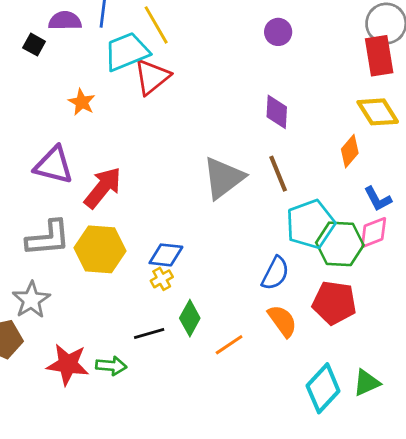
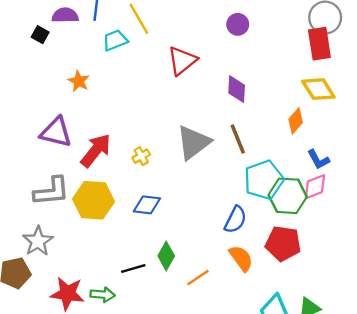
cyan trapezoid: (127, 52) -> (115, 40), size x0.7
red triangle: (152, 77) -> (182, 61), moved
yellow cross: (162, 279) -> (141, 156), moved

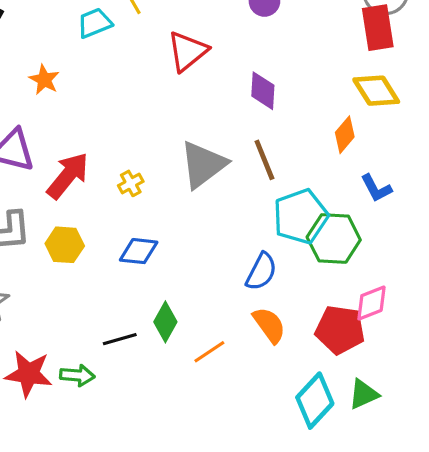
pink diamond: (315, 187) -> (371, 303), moved
yellow hexagon: (94, 200) -> (65, 245), size x0.7
red pentagon: (283, 243) -> (340, 330), moved

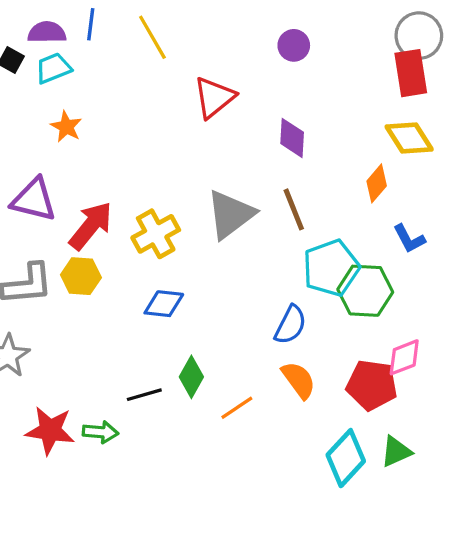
cyan trapezoid: (95, 23) -> (53, 68), moved
yellow cross: (131, 183) -> (156, 234), size x1.8
yellow hexagon: (65, 245) -> (81, 276), moved

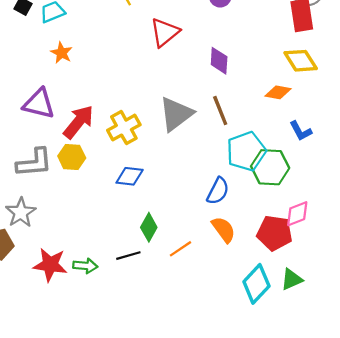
orange diamond: (377, 183) -> (278, 92), turned 60
black line: (144, 395) -> (128, 256), moved

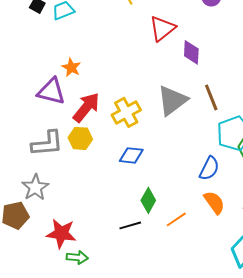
orange star: (62, 53) -> (71, 67), moved
purple diamond: (219, 61) -> (191, 52), moved
green arrow: (85, 266) -> (77, 257), moved

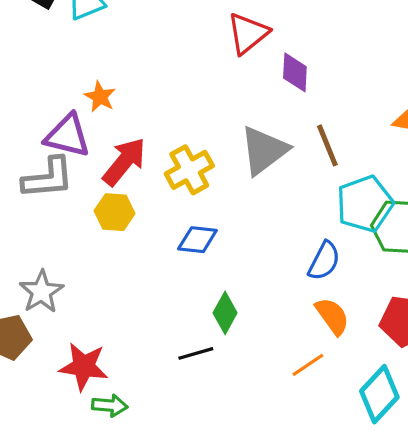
gray L-shape: (47, 143) -> (48, 178), moved
orange line: (176, 219) -> (308, 365), moved

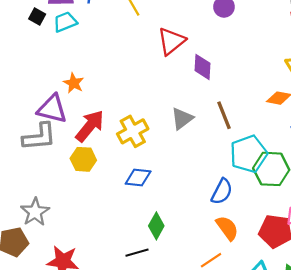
gray triangle: (264, 150) -> (182, 118), size x0.7

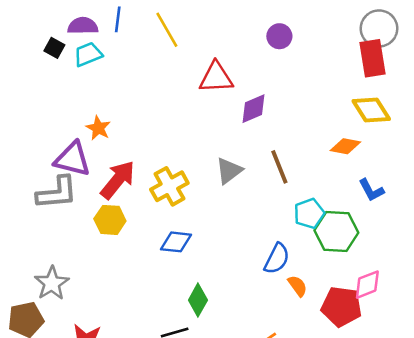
red triangle: (171, 41) -> (216, 78), turned 36
purple diamond: (203, 67) -> (254, 109), turned 64
cyan pentagon: (249, 154) -> (309, 213), size x0.7
orange semicircle: (227, 228) -> (298, 286), moved, size x0.7

